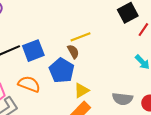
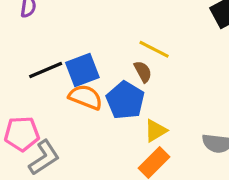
yellow line: (80, 37) -> (154, 49), turned 48
orange semicircle: (29, 84) -> (86, 97), moved

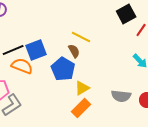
orange semicircle: (86, 97) -> (22, 66), moved

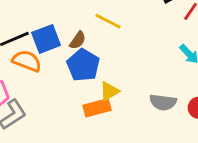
brown semicircle: (74, 51) -> (78, 40), moved, turned 64
orange rectangle: (81, 108) -> (97, 108), moved, turned 30

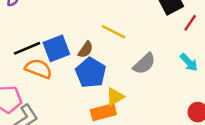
gray semicircle: (163, 102) -> (144, 64), moved, turned -50

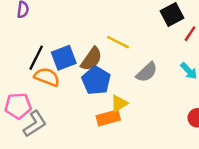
black line: (27, 48) -> (36, 58), turned -40
brown semicircle: (86, 50) -> (91, 59), size x1.5

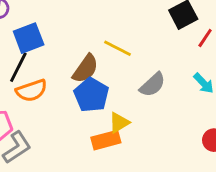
blue square: (64, 58) -> (29, 38), moved
orange semicircle: (47, 77) -> (31, 91), turned 140

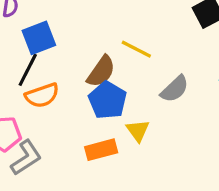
yellow triangle: (119, 123) -> (138, 131), turned -35
orange rectangle: (106, 140) -> (101, 150), moved

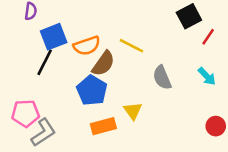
gray semicircle: (175, 89) -> (162, 78), turned 110
orange semicircle: (42, 95) -> (87, 46), moved
blue pentagon: (108, 100) -> (92, 90), moved

